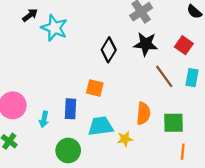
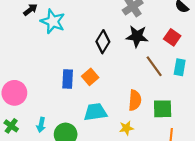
orange square: (95, 88) -> (90, 77), turned 35
blue rectangle: (71, 109) -> (68, 79), moved
cyan arrow: (44, 119) -> (41, 125), moved
yellow star: (125, 139) -> (126, 128), moved

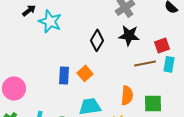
red square: (172, 37) -> (162, 45), moved, turned 35
brown line: (154, 66) -> (145, 63), turned -65

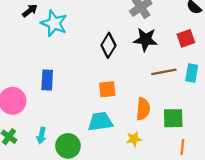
red square: (162, 45) -> (186, 38), moved
orange square: (85, 73) -> (107, 89), moved, turned 35
blue rectangle: (64, 75) -> (47, 80), moved

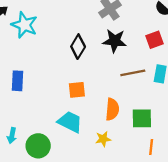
cyan trapezoid: (100, 122) -> (70, 122), turned 35

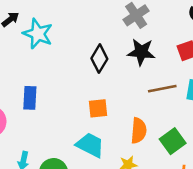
green square: (142, 118) -> (173, 141), turned -35

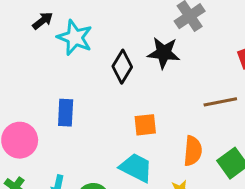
black star: (141, 52) -> (164, 53), moved
black diamond: (99, 59) -> (122, 67), moved

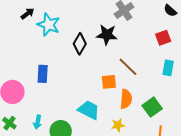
brown line: (220, 102) -> (128, 67), moved, turned 55
orange square: (145, 125) -> (109, 82), moved

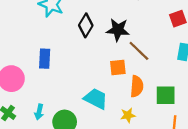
black star: (107, 35) -> (118, 30), moved
green square: (152, 107) -> (166, 95), turned 36

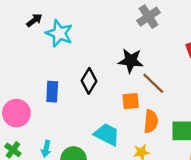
black diamond: (86, 25) -> (89, 81), moved

